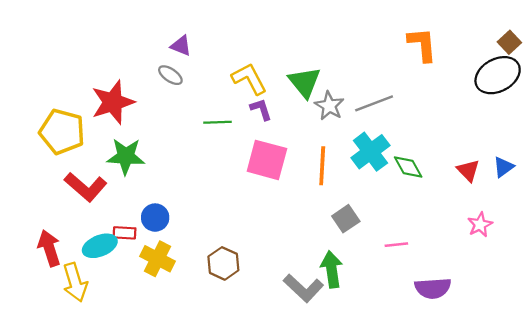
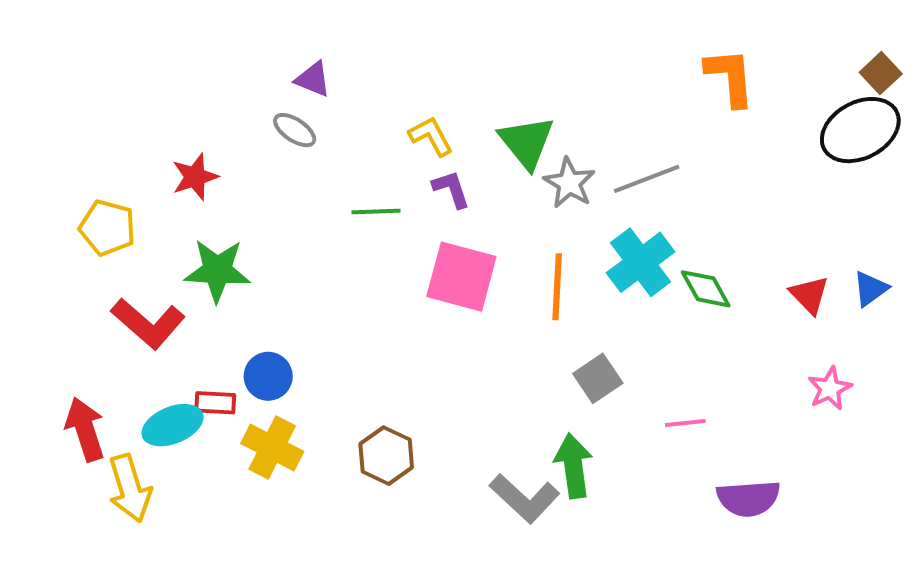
yellow L-shape: (249, 79) -> (431, 136), size x0.7
red star: (113, 102) -> (195, 177), size x0.6
yellow pentagon: (62, 132) -> (107, 228), size x0.7

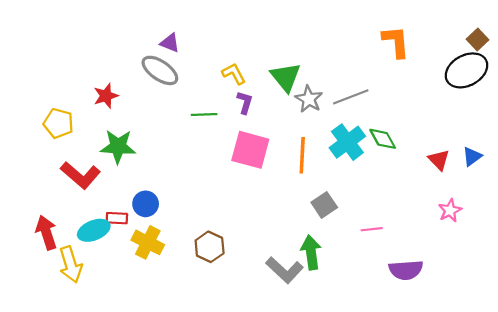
gray ellipse: (295, 130) -> (160, 70), size x1.6
purple L-shape: (451, 189) -> (245, 102), turned 35
green diamond: (706, 289) -> (383, 139), moved

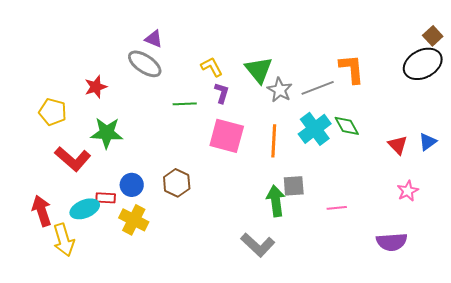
orange L-shape: (396, 42) -> (352, 69), moved
gray square: (324, 205) -> (294, 186), turned 30
brown hexagon: (210, 247) -> (177, 183), moved
green arrow: (311, 252) -> (276, 201), moved
purple semicircle: (406, 270) -> (392, 242), moved

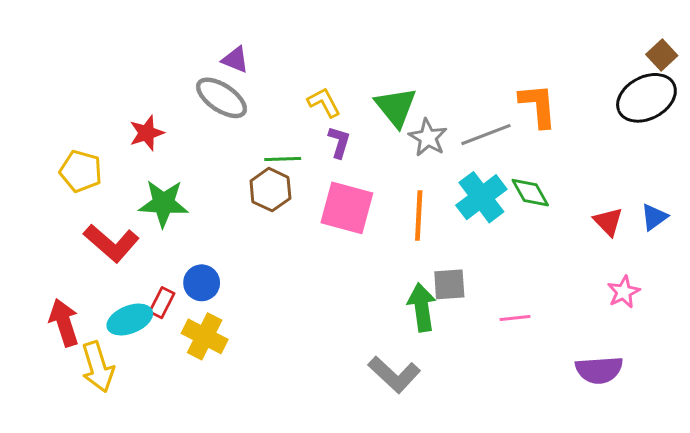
brown hexagon: (177, 183) -> (270, 190), moved
red rectangle: (106, 198) -> (162, 303), turned -66

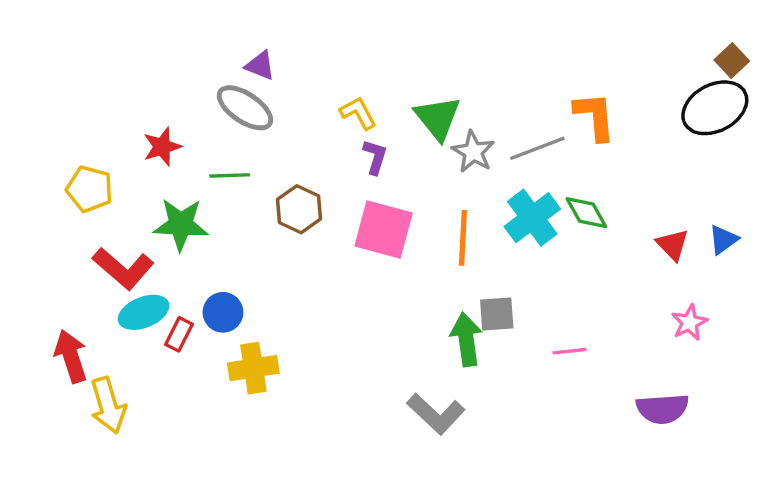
green line: (283, 159) -> (230, 175), moved
cyan ellipse: (130, 320) -> (144, 312), moved
yellow cross: (205, 336) -> (253, 368), moved, turned -36

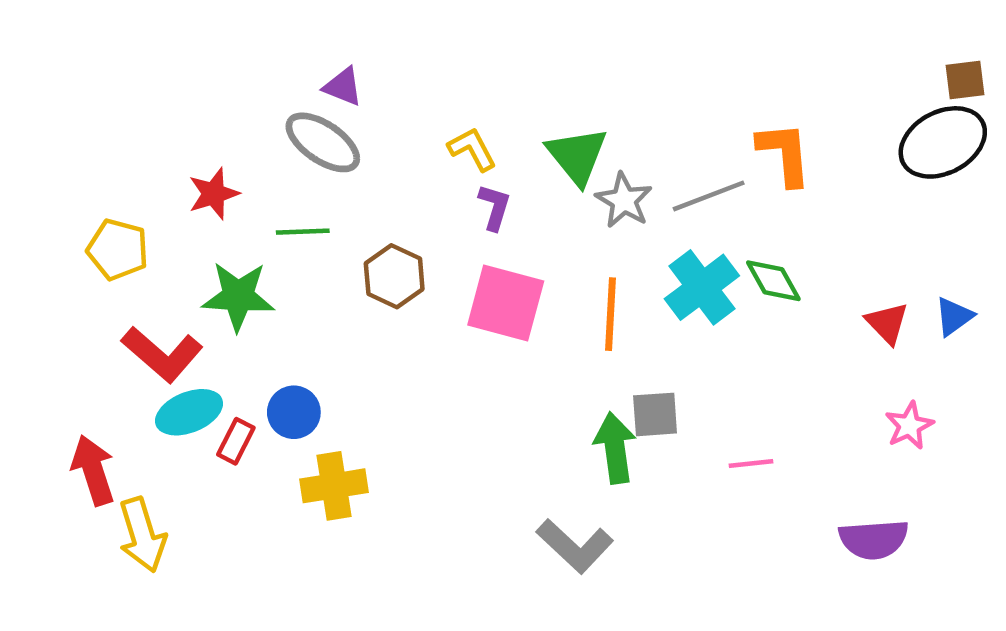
brown square: (732, 60) -> (965, 80), turned 36

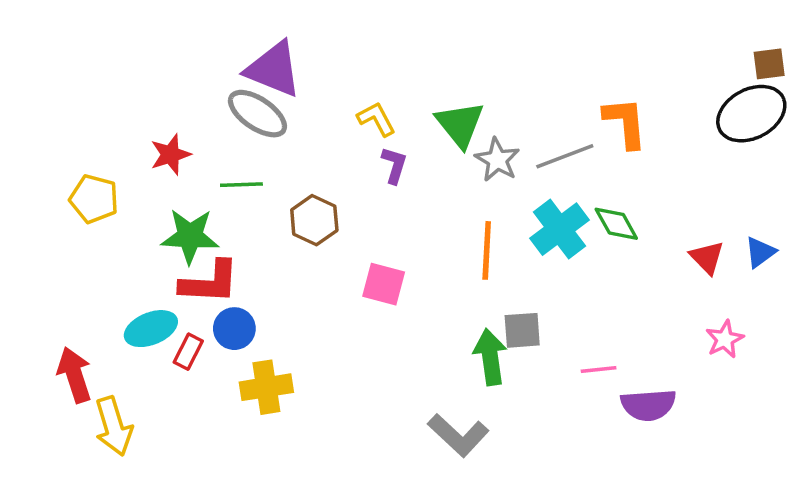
purple triangle: (343, 87) -> (273, 69), size x1.8
pink square: (506, 303) -> (384, 284), moved, size x0.7
red L-shape: (162, 354) -> (210, 282), moved, turned -38
purple semicircle: (874, 539) -> (648, 405), moved

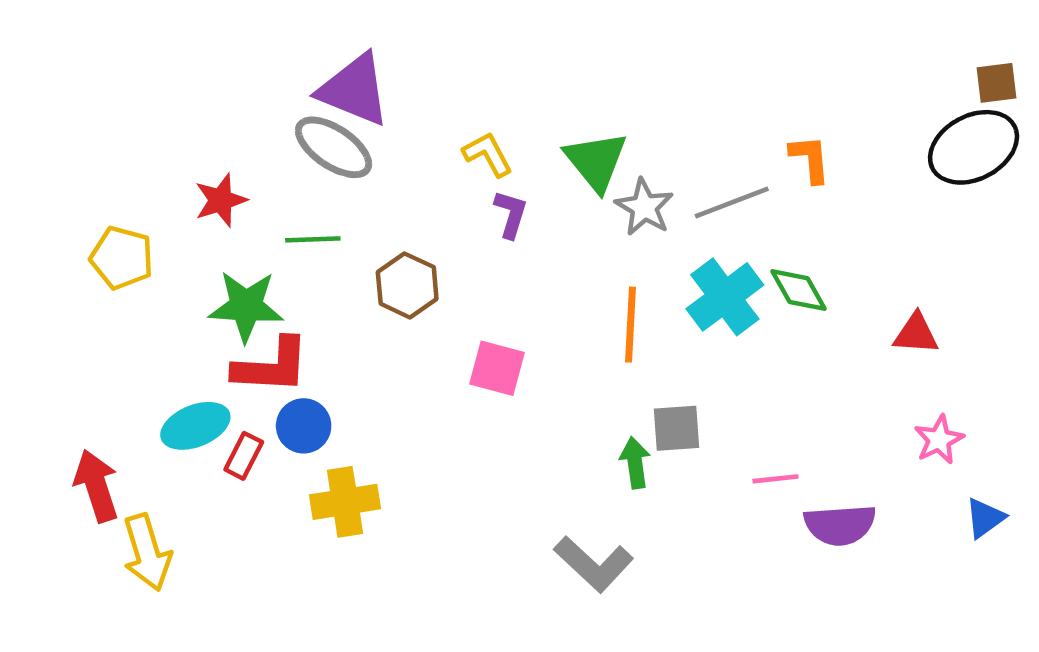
orange L-shape: (625, 122) -> (810, 159), size x0.7
blue triangle: (760, 252) -> (985, 518), moved
red triangle: (707, 258) -> (916, 334), turned -42
green arrow: (490, 357) -> (635, 463), size x0.7

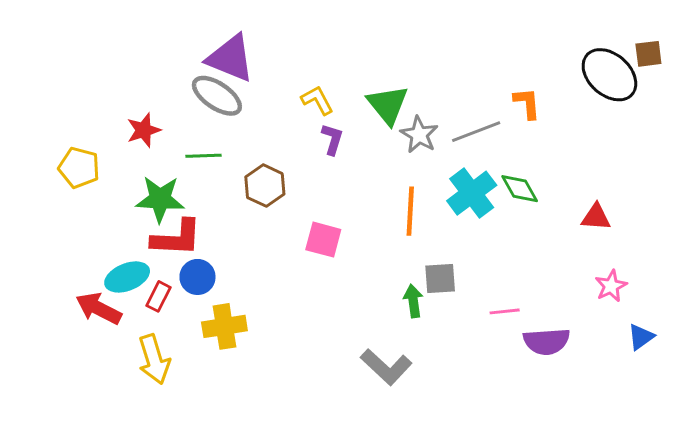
black ellipse: (974, 147) -> (609, 75), moved, turned 70
red arrow: (96, 486) -> (99, 308), moved, turned -45
yellow arrow: (147, 552) -> (154, 359), moved

